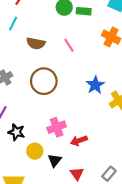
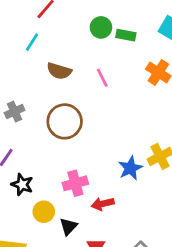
blue star: (95, 85) -> (130, 168), moved

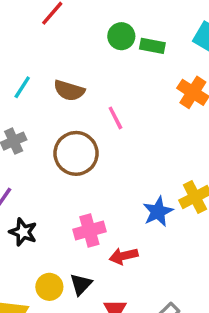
cyan line: (32, 42) -> (22, 87), moved
pink line: (102, 78) -> (115, 118), moved
yellow circle: (44, 212) -> (49, 287), moved

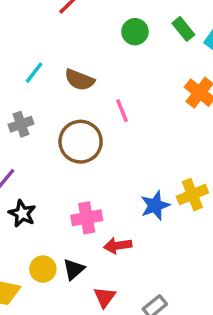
green rectangle: (152, 46) -> (183, 29), moved, turned 35

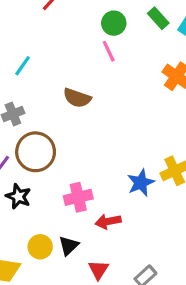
brown semicircle: (79, 80) -> (77, 98), moved
pink line: (122, 111) -> (109, 51), moved
brown circle: (81, 142) -> (36, 152), moved

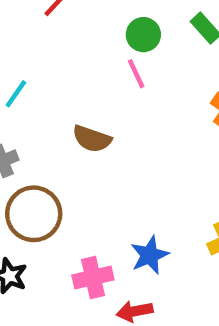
blue star: (141, 183) -> (150, 255), moved

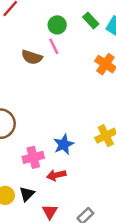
brown semicircle: (92, 139) -> (32, 57), moved

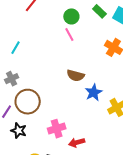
brown semicircle: (32, 57) -> (76, 75), moved
blue star: (64, 144) -> (94, 92), moved

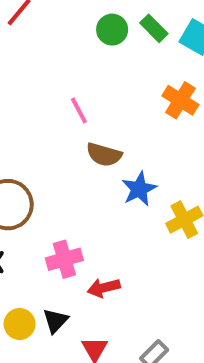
green circle: (71, 16) -> (112, 30), moved
pink line: (69, 34) -> (79, 110), moved

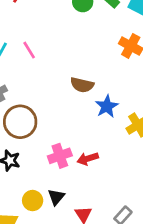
pink line: (79, 110) -> (29, 50), moved
red arrow: (104, 288) -> (88, 159), moved

